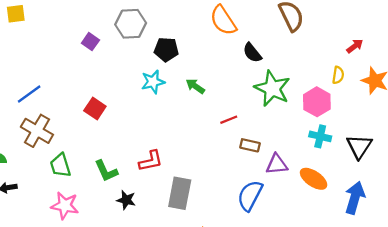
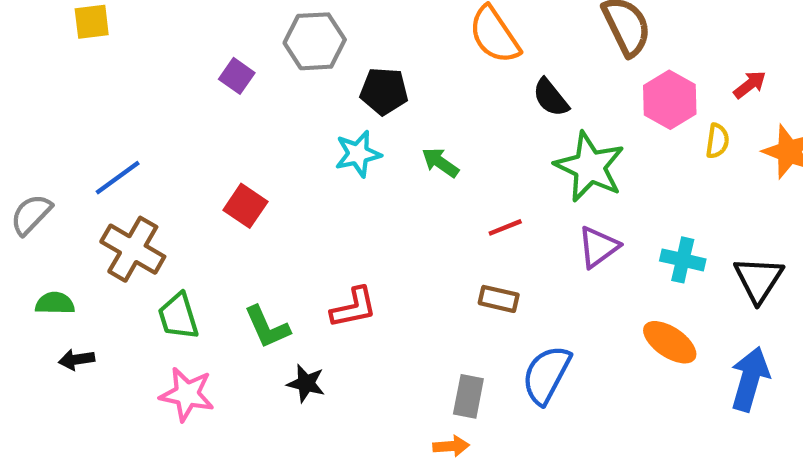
pink hexagon: (317, 102) -> (670, 100), moved
brown rectangle: (250, 145) -> (499, 299), moved
purple triangle: (277, 164) -> (598, 247), moved, turned -30
gray rectangle: (180, 193) -> (468, 396), moved, size x0.7

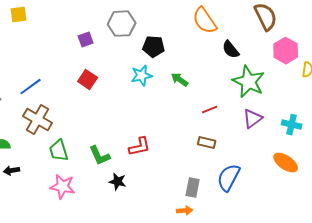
purple square: (237, 76) -> (86, 40), turned 35
red square: (245, 206) -> (88, 80), moved

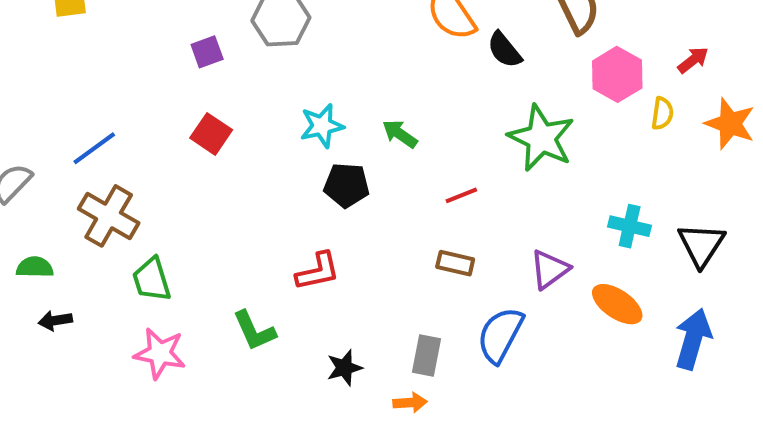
black pentagon: (154, 47) -> (346, 185), moved
black semicircle: (231, 50) -> (504, 50), moved
purple triangle: (253, 119) -> (550, 269), moved
green L-shape: (100, 156) -> (254, 331), moved
black star: (118, 182) -> (344, 368), moved, turned -30

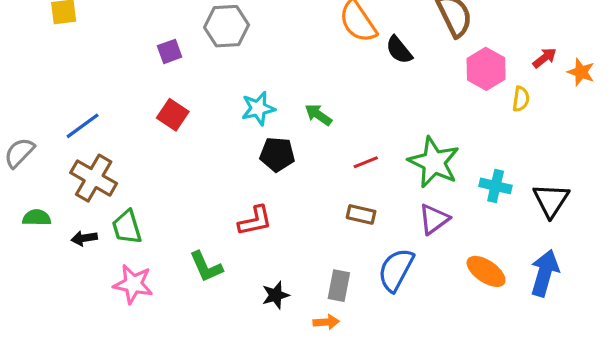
orange star: (730, 124) -> (581, 72), moved, size x0.7
green star: (541, 138) -> (434, 162), moved
orange ellipse: (617, 304) -> (486, 271), moved
black arrow: (55, 321) -> (84, 238), moved

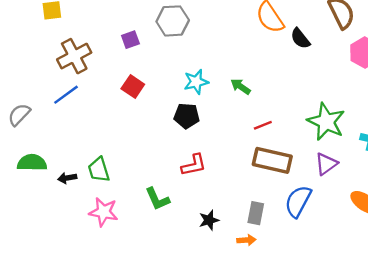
black pentagon: (277, 154) -> (187, 116), moved
red line: (366, 162) -> (263, 125), moved
brown cross: (94, 178) -> (74, 56), moved, turned 32
brown rectangle: (361, 214) -> (272, 160), size x1.8
green semicircle: (37, 218) -> (32, 163), size x1.4

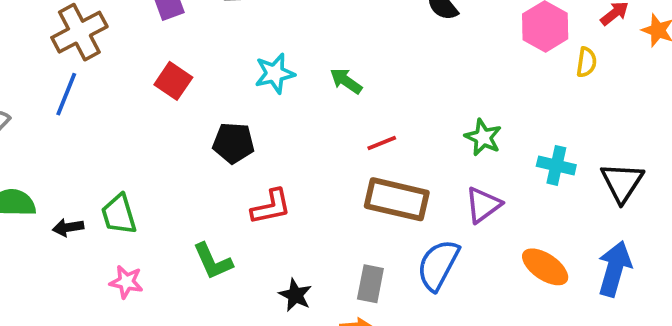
blue line: (66, 95) -> (66, 94), turned -32
black pentagon: (187, 116) -> (233, 143), moved
green star: (326, 122) -> (483, 137), size x0.6
pink star: (103, 212) -> (126, 282), size x0.7
black star: (209, 220) -> (295, 295), turned -30

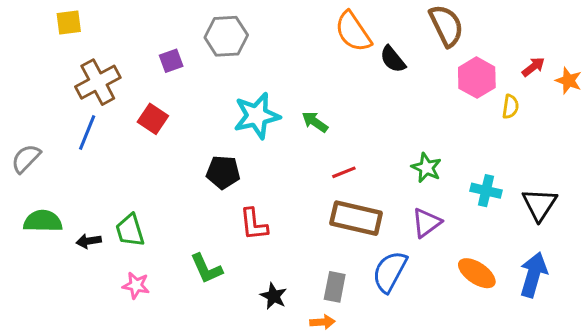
cyan star: (275, 73) -> (257, 116), size x1.4
red square: (173, 81) -> (153, 119), moved
red L-shape: (271, 207) -> (254, 224), turned 96

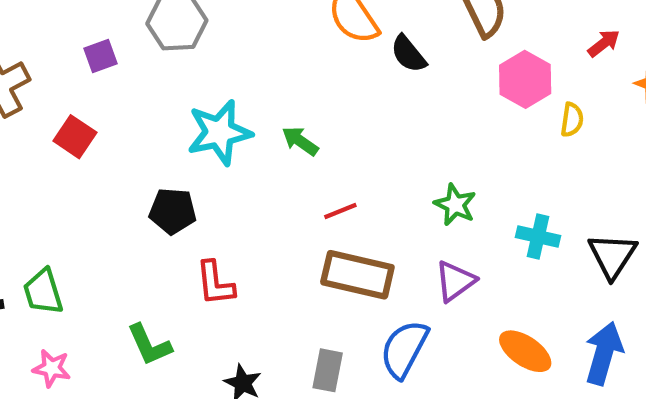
red arrow: (533, 67) -> (604, 43), moved

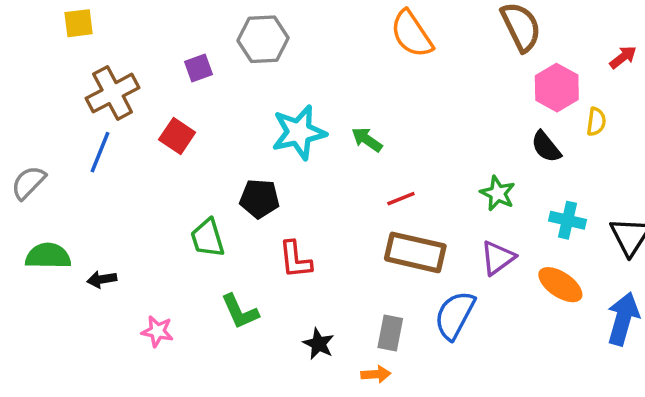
black semicircle: (408, 54) -> (546, 147), moved
green trapezoid: (43, 292) -> (208, 238), moved
orange ellipse: (525, 351) -> (560, 285), moved

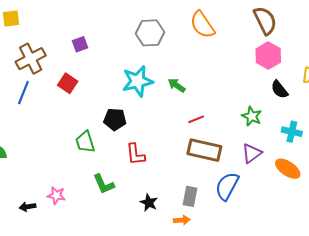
gray hexagon: (263, 39) -> (150, 33), moved
pink hexagon: (557, 88) -> (268, 56), moved
black arrow: (102, 279) -> (28, 207), moved

